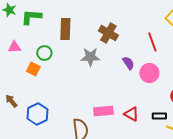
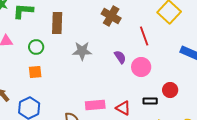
brown cross: (108, 33) -> (111, 16), moved
orange square: (33, 69) -> (35, 72), moved, turned -32
black rectangle: (159, 116) -> (150, 101), moved

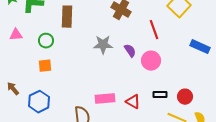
gray star: (82, 51) -> (103, 45), moved
red circle: (170, 90) -> (185, 97), moved

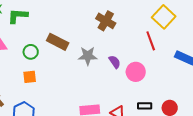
brown rectangle: (67, 17) -> (58, 42), moved, turned -65
red line: (154, 30) -> (151, 41), moved

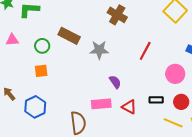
red line: (151, 41) -> (145, 51), moved, turned 48
purple semicircle: (115, 62) -> (115, 82), moved
pink circle: (136, 72) -> (175, 74), moved

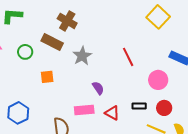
brown cross: (117, 15) -> (67, 21), moved
gray star: (99, 50) -> (82, 56), turned -30
red line: (145, 51) -> (128, 57), turned -54
orange square: (41, 71) -> (47, 77), moved

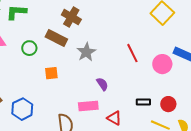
pink circle: (158, 80) -> (162, 64), moved
red triangle: (112, 113) -> (114, 118), moved

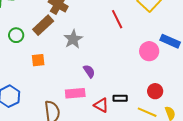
brown rectangle: (56, 38) -> (43, 25), turned -70
red line: (132, 53) -> (117, 19), moved
black rectangle: (143, 102) -> (120, 98), moved

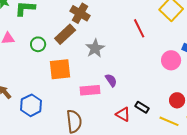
orange square: (38, 60) -> (60, 69), size x1.6
pink rectangle: (75, 93) -> (90, 90), moved
black rectangle: (120, 98) -> (142, 107), turned 32

